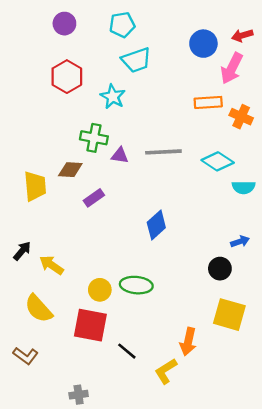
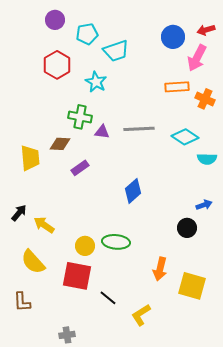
cyan pentagon: (122, 25) -> (87, 34), moved
yellow square: (229, 315) -> (192, 286), moved
orange arrow: (188, 342) -> (160, 269), moved
brown L-shape: (26, 356) -> (22, 302), turned 50

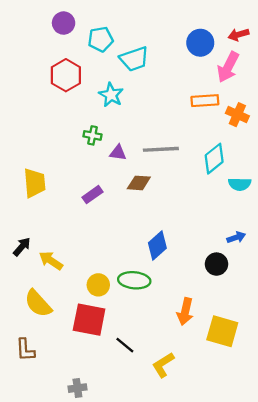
green cross: (80, 117) -> (92, 135), size x0.7
cyan diamond: (185, 137) -> (214, 159), turned -72
brown diamond: (60, 144) -> (139, 183), moved
blue diamond: (133, 191) -> (157, 245), moved

